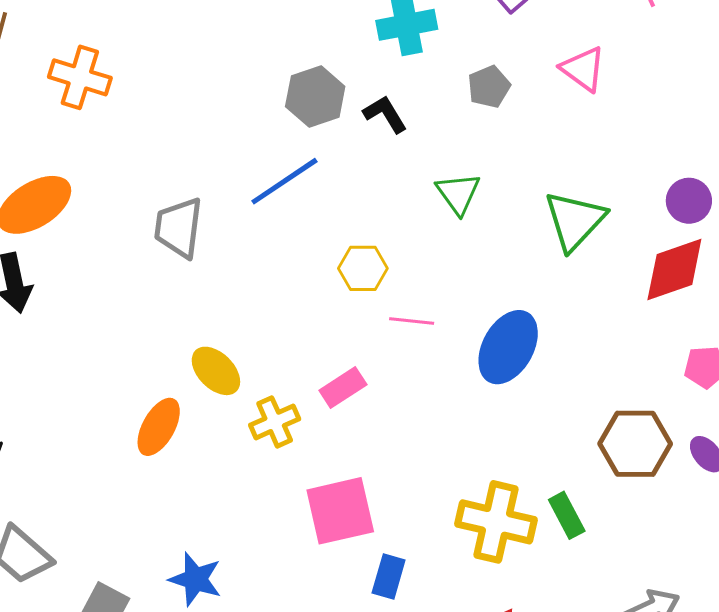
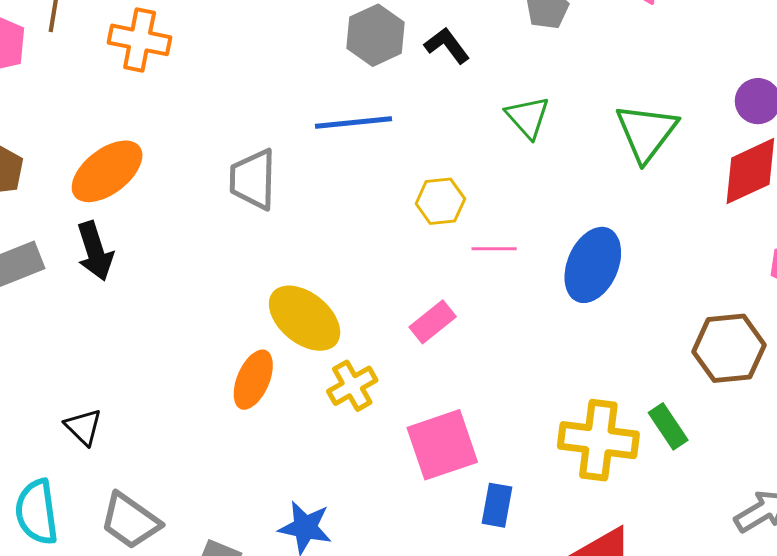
blue line: (284, 181) -> (353, 123), turned 34
yellow ellipse: (216, 371) -> (305, 318), size x1.4
yellow cross: (275, 422) -> (352, 386), moved

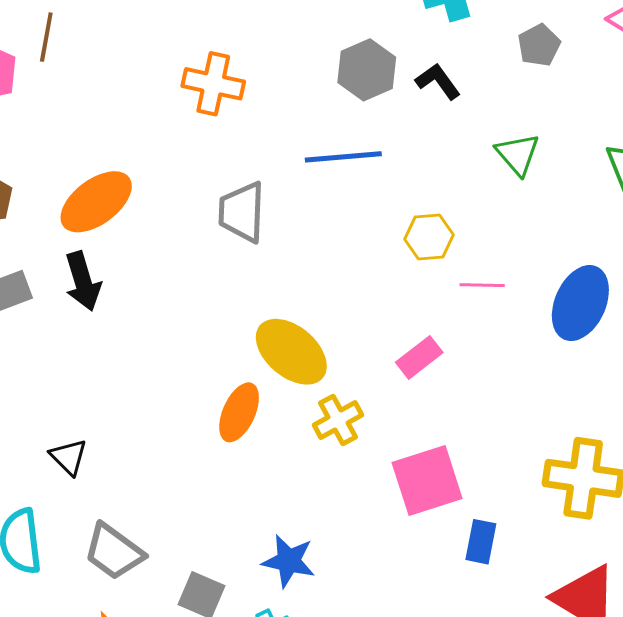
orange cross: (140, 40) -> (213, 84), moved

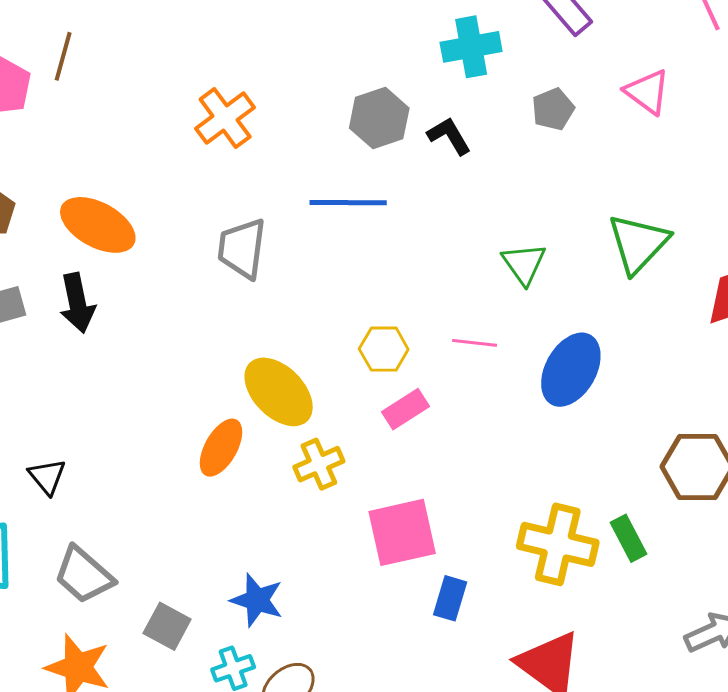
orange cross: (213, 84) -> (225, 118), turned 36
green triangle: (518, 154) -> (524, 264), moved
orange ellipse: (96, 202) -> (98, 225), turned 60
yellow hexagon: (429, 237) -> (384, 349), moved

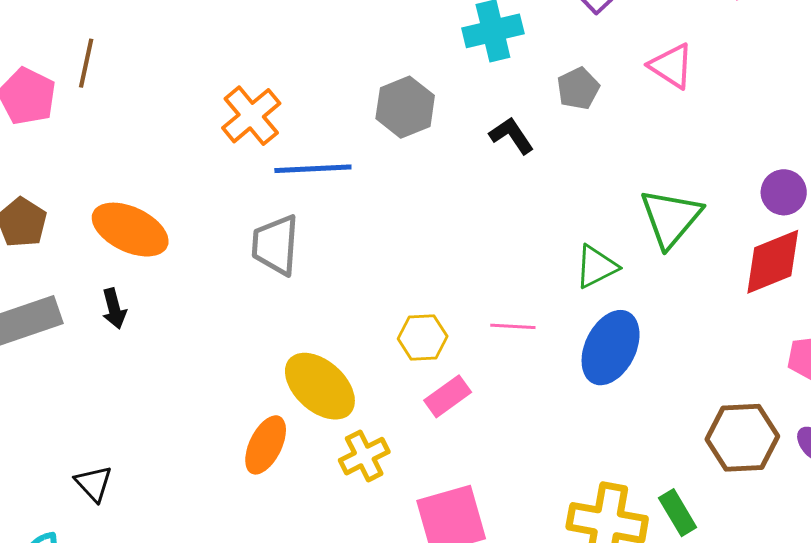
black L-shape: (449, 136) -> (512, 136), moved
blue line: (348, 203) -> (313, 169), moved
green triangle: (524, 264) -> (596, 267), moved, turned 42
black arrow: (77, 303) -> (114, 309), size x0.7

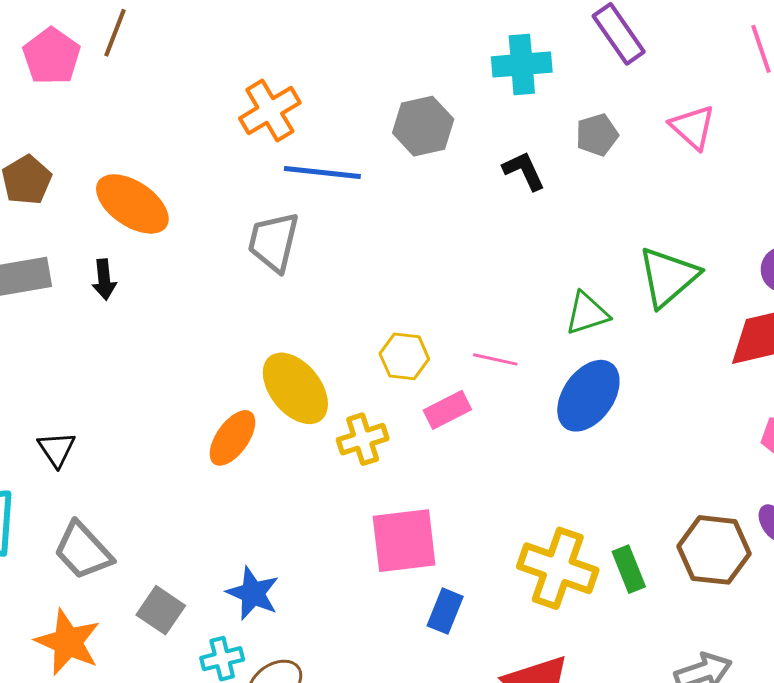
pink rectangle: (448, 396) -> (447, 410), moved
brown hexagon: (742, 438) -> (714, 550), moved
yellow cross: (364, 456) -> (363, 439), moved

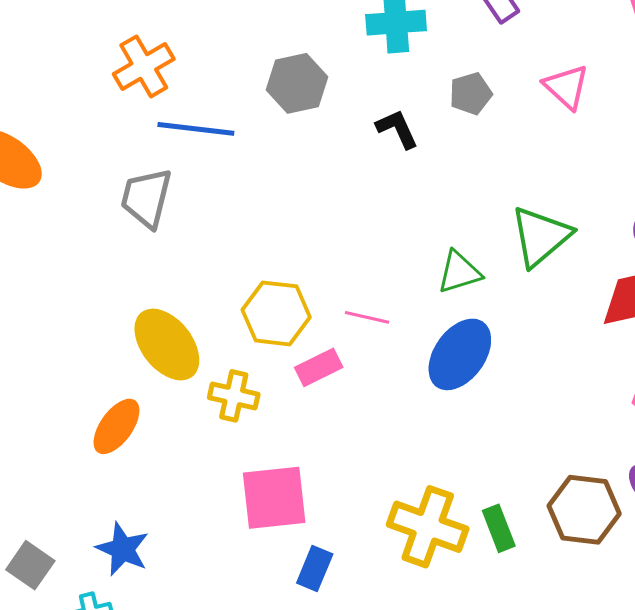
yellow hexagon: (404, 356) -> (276, 313), size x1.4
orange ellipse: (232, 438) -> (116, 426), moved
yellow cross: (363, 439) -> (234, 396), turned 30

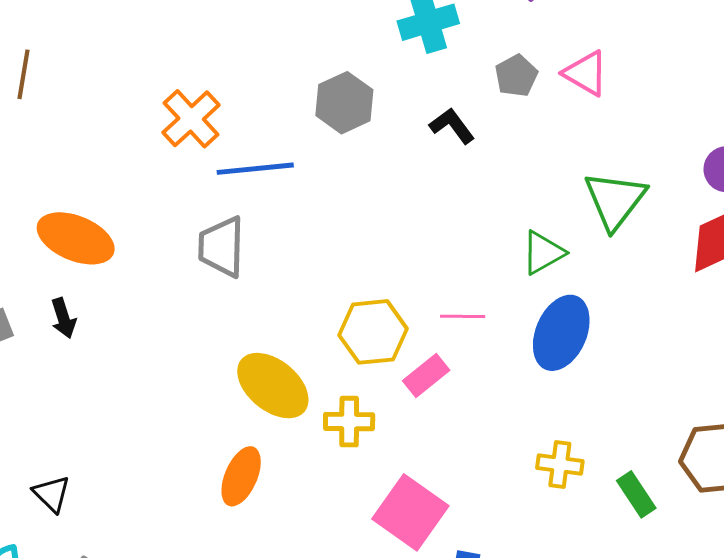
pink triangle: (566, 87) -> (586, 73), moved
pink square: (274, 498) -> (410, 512), turned -36
yellow cross: (428, 527) -> (560, 465), moved, size x0.6

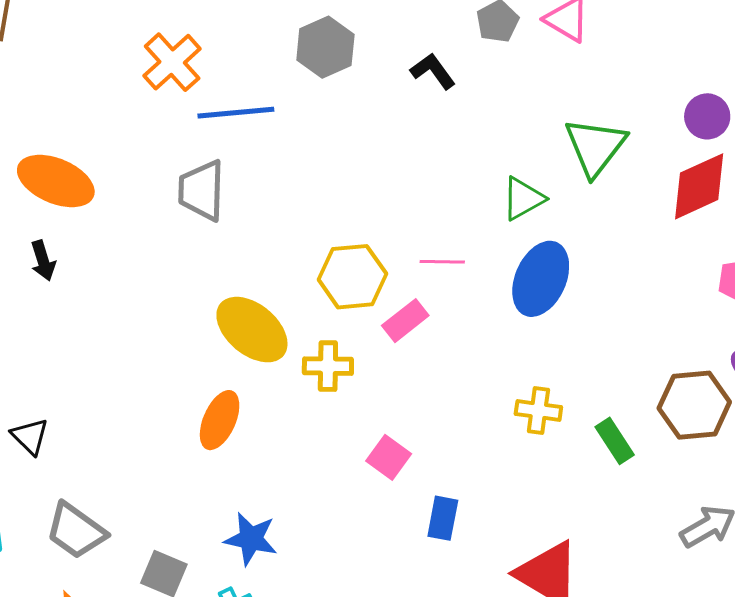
pink square: (410, 512) -> (389, 457), size x0.6

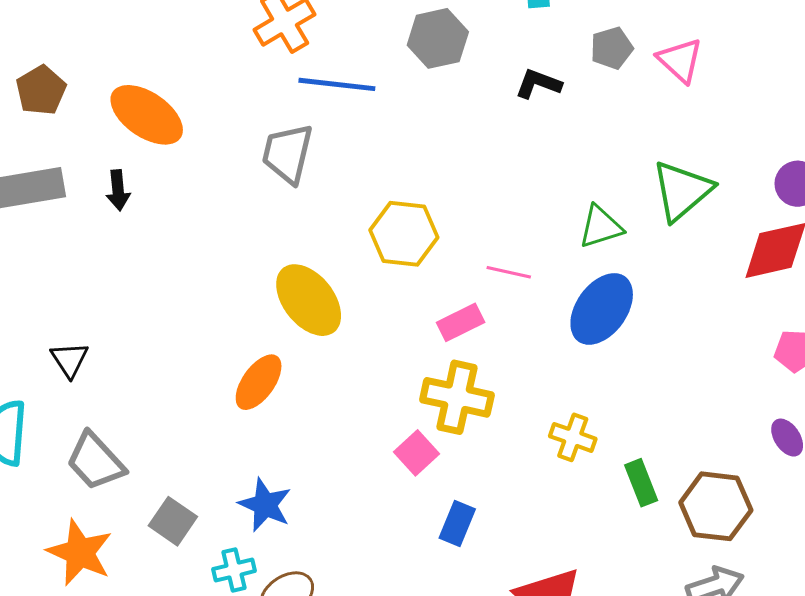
black L-shape: (433, 71) -> (538, 84), turned -45
yellow hexagon: (352, 277) -> (404, 234), moved
yellow cross: (328, 366) -> (457, 397), moved, size x1.4
brown hexagon: (694, 405) -> (716, 506), moved

